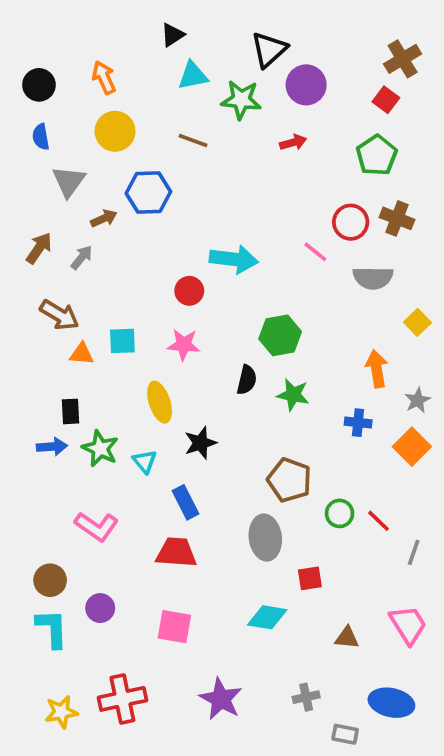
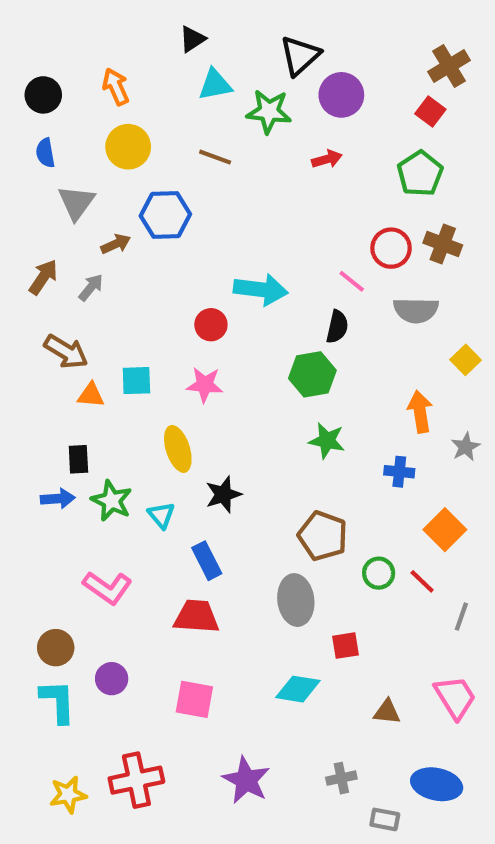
black semicircle: (247, 380) -> (337, 327), moved
orange square: (412, 447) -> (445, 530), moved

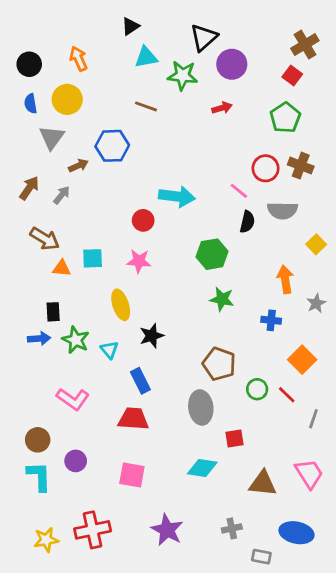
yellow circle: (128, 147) -> (67, 99), moved
black semicircle: (337, 327) -> (247, 222), moved
brown triangle: (387, 712) -> (263, 483), size x1.5

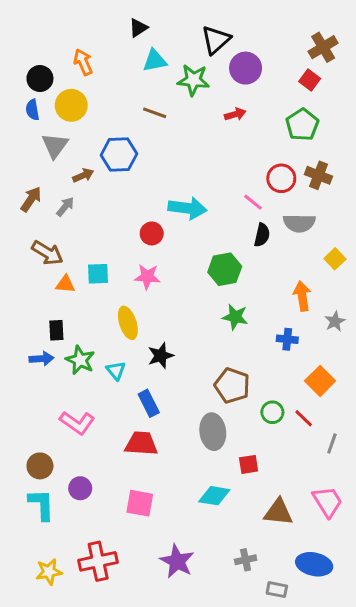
black circle: (29, 64) -> (40, 79), moved

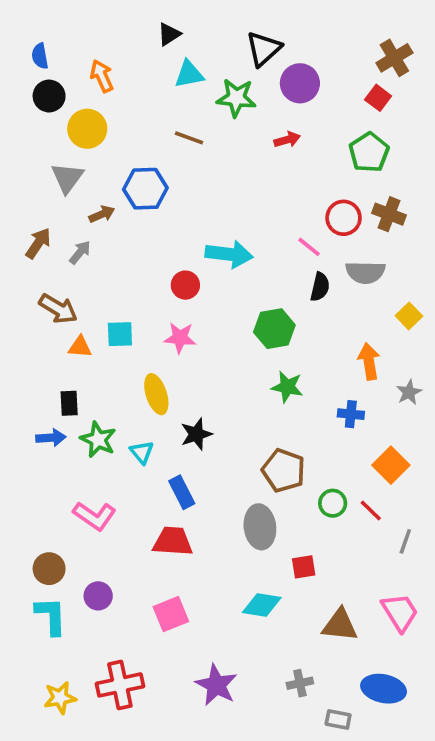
blue semicircle: (32, 110) -> (40, 56), moved
pink square: (140, 503) -> (171, 614), turned -32

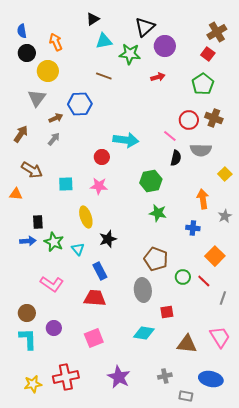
gray arrow: (80, 252) -> (54, 139), moved
orange triangle: (80, 347) -> (16, 194), moved

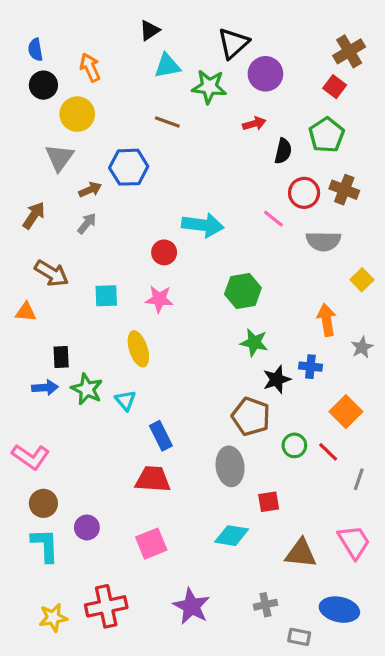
black semicircle: (176, 158) -> (283, 151), moved
black star: (108, 239) -> (277, 379), moved
pink L-shape: (52, 284) -> (31, 457), moved

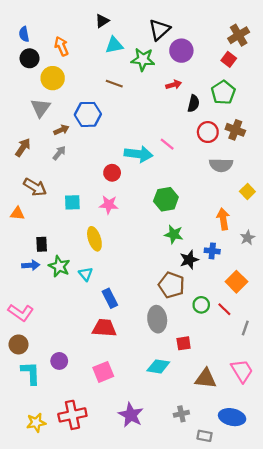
pink line: (273, 219) -> (167, 144), moved
brown circle: (43, 503) -> (19, 344), moved

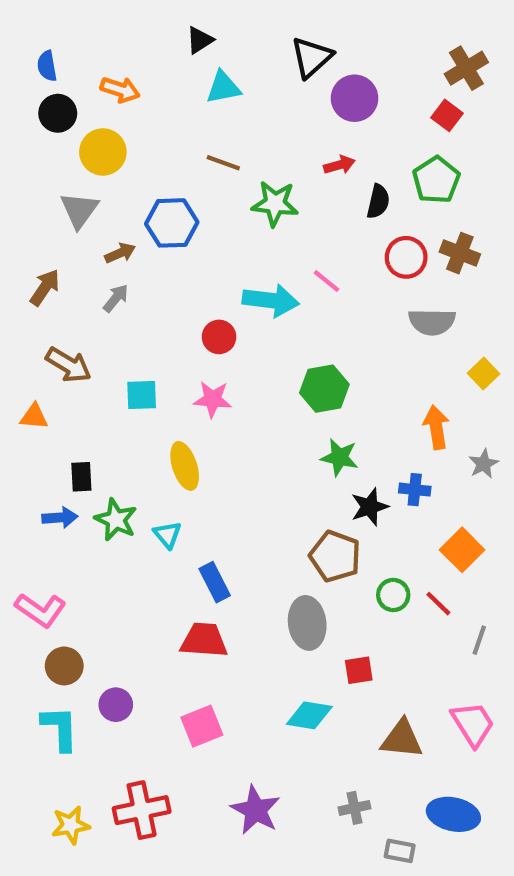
orange arrow: (61, 46) -> (120, 90), turned 132
green star: (143, 59) -> (275, 204), moved
brown circle: (19, 344) -> (64, 666), moved

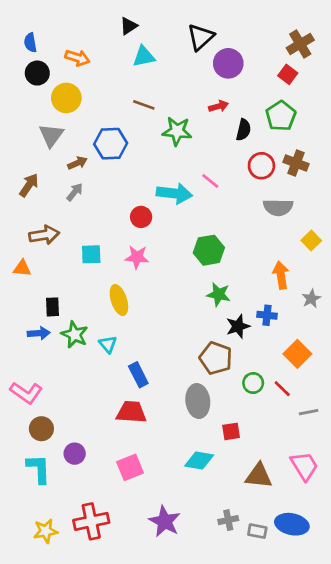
brown arrow: (68, 365) -> (44, 235), turned -40
gray line: (479, 640) -> (309, 412), turned 60
gray rectangle: (400, 851) -> (257, 531), moved

